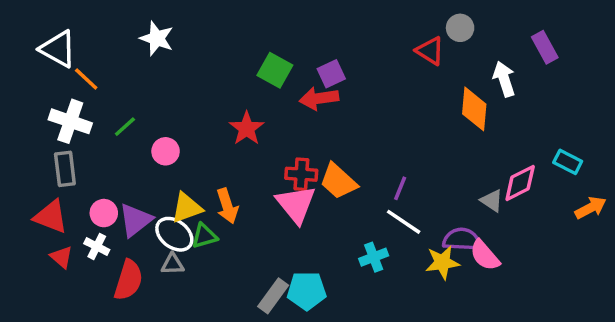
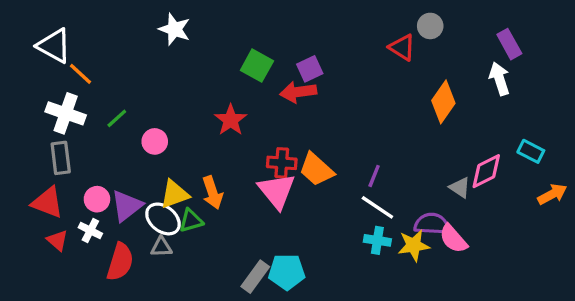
white star: (157, 38) -> (175, 29), moved
white arrow: (504, 79) -> (499, 79), moved
orange diamond: (474, 109) -> (443, 102), turned 30
cyan cross: (374, 257) -> (377, 240), moved, turned 30

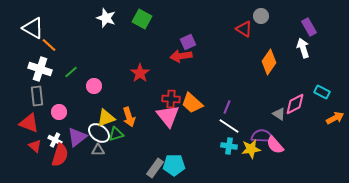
green square: (257, 66) -> (142, 19), moved
pink circle: (97, 199) -> (59, 112), moved
purple triangle: (127, 206) -> (77, 137), moved
red semicircle: (120, 262) -> (60, 155), moved

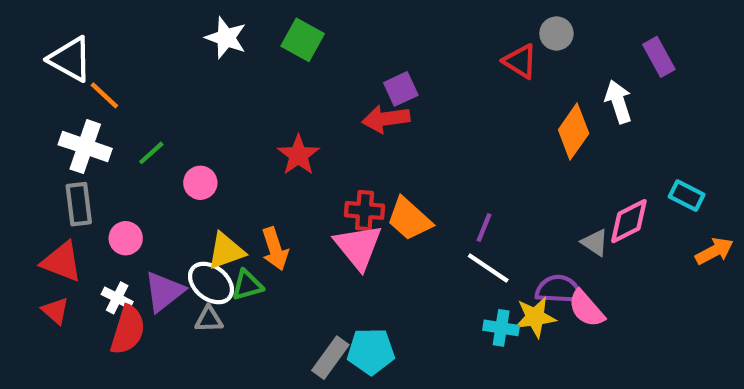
white arrow: (303, 48) -> (618, 102), moved
red triangle: (35, 146) -> (55, 311), moved
cyan cross: (229, 146) -> (501, 328), moved

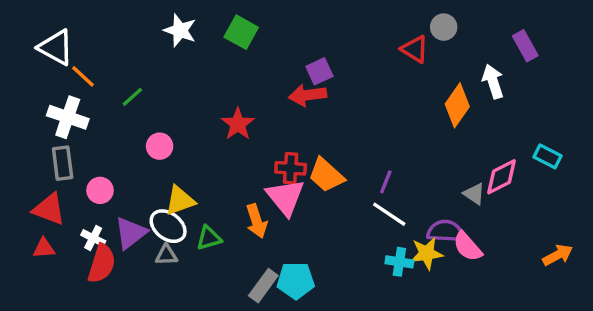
green line: (151, 153) -> (132, 97), moved
orange arrow: (275, 249) -> (257, 221), moved
orange arrow: (714, 251) -> (558, 255), moved
green triangle: (247, 285) -> (209, 238), moved
red triangle: (55, 311) -> (44, 248), turned -45

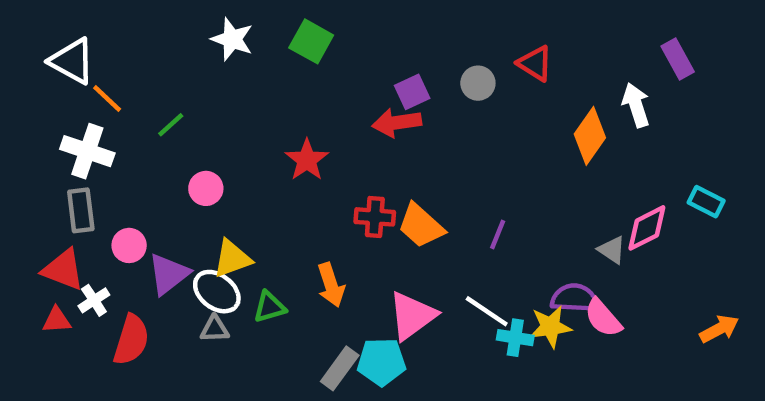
gray circle: (444, 27) -> (478, 83), moved
pink triangle: (285, 197) -> (412, 316), moved, turned 33
white line: (389, 214) -> (487, 311), moved
purple triangle: (131, 233) -> (169, 274), moved
white cross: (93, 238) -> (94, 300), moved, turned 30

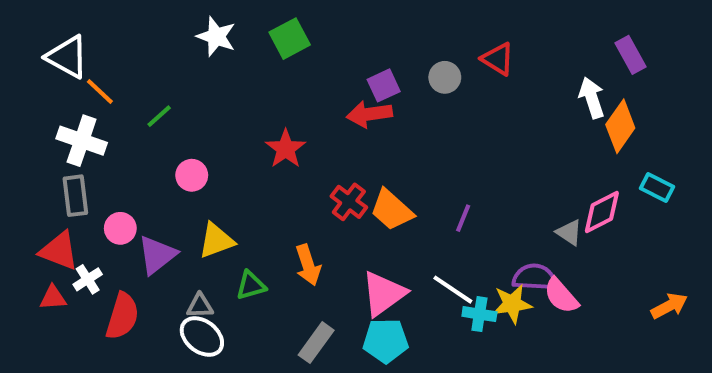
green square: (311, 41) -> (290, 39), turned 33
orange diamond: (590, 136) -> (620, 126), moved
red cross: (375, 217) -> (349, 202), turned 33
white ellipse: (217, 292) -> (202, 336), moved
cyan pentagon: (381, 362) -> (386, 341), moved

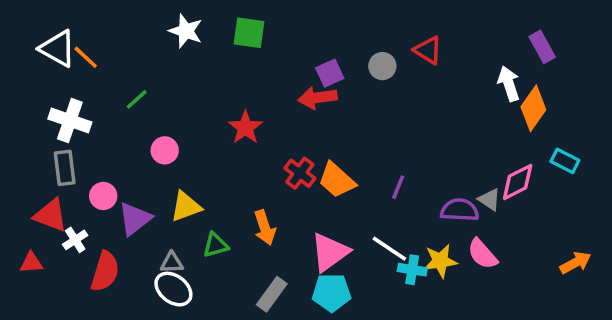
green square: (290, 39) -> (249, 33), turned 36
orange line: (100, 92) -> (86, 57), moved
purple semicircle: (535, 277) -> (460, 210), moved
red triangle: (53, 298) -> (31, 263), moved

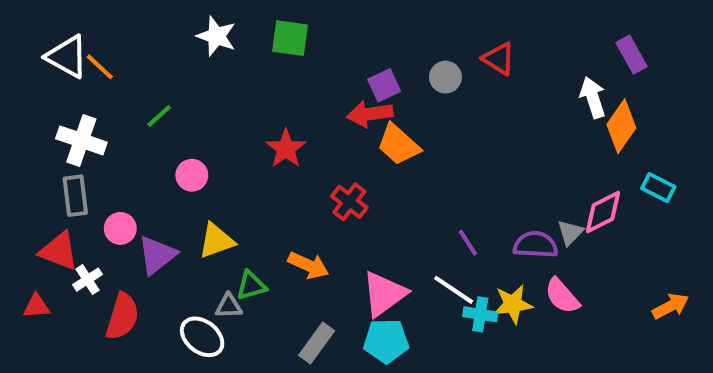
orange trapezoid: (337, 180) -> (398, 145), moved
purple line: (398, 187) -> (468, 243), moved, turned -55
gray triangle: (489, 199) -> (570, 233), turned 40
orange arrow: (265, 228) -> (308, 265), turned -48
gray triangle: (172, 263) -> (229, 306), moved

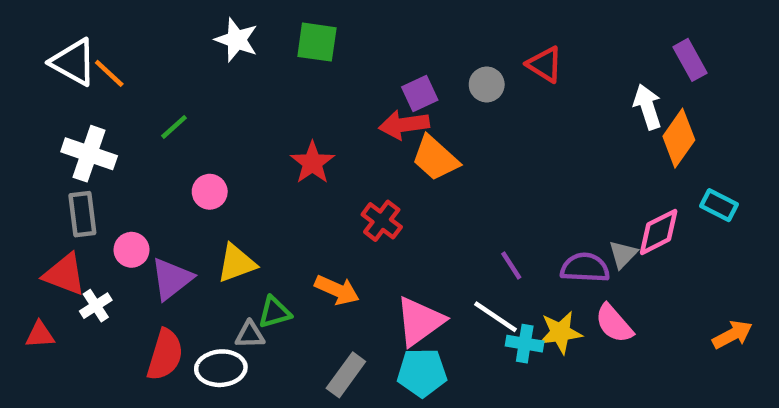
red semicircle: (122, 316) -> (165, 355), moved
white ellipse: (202, 337) -> (221, 368), turned -42

